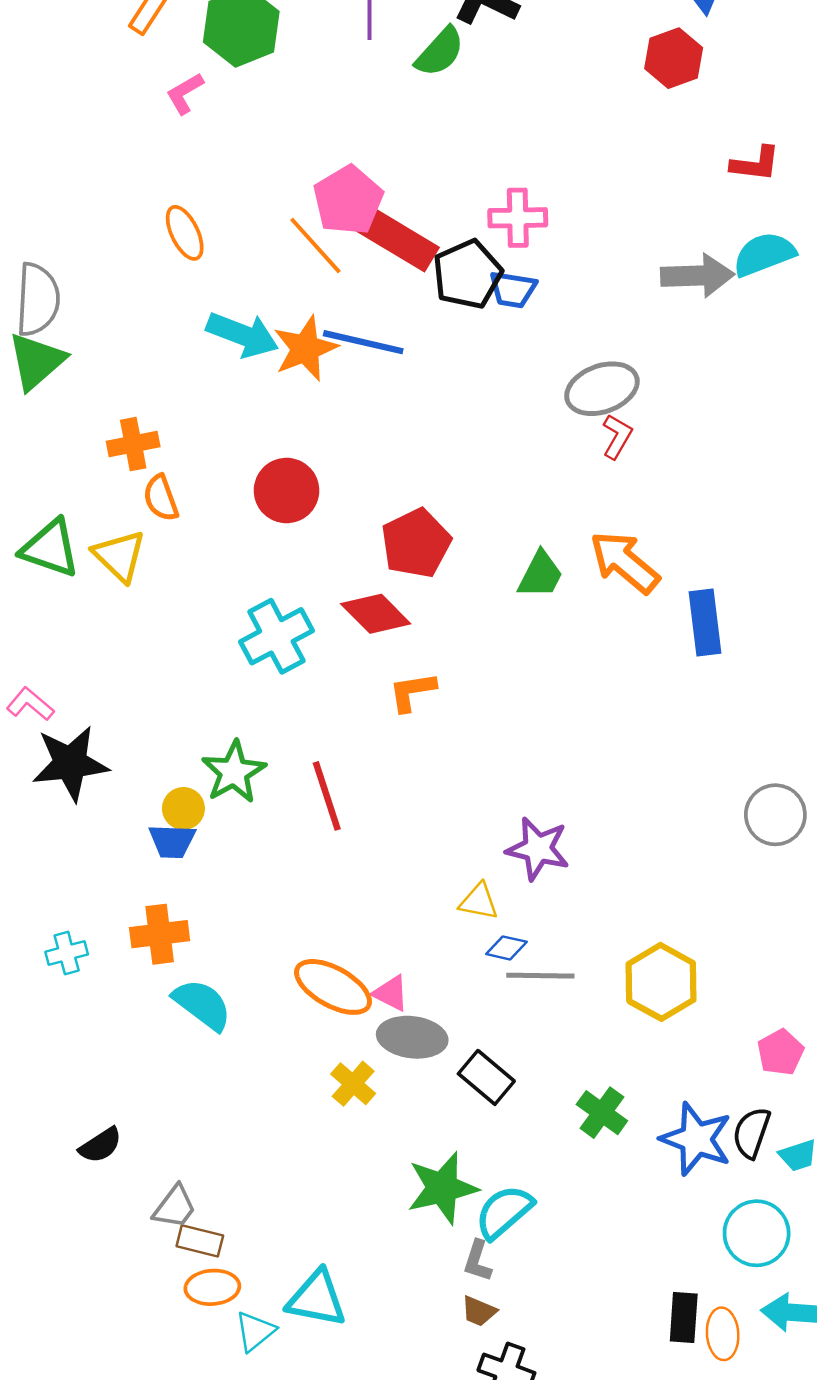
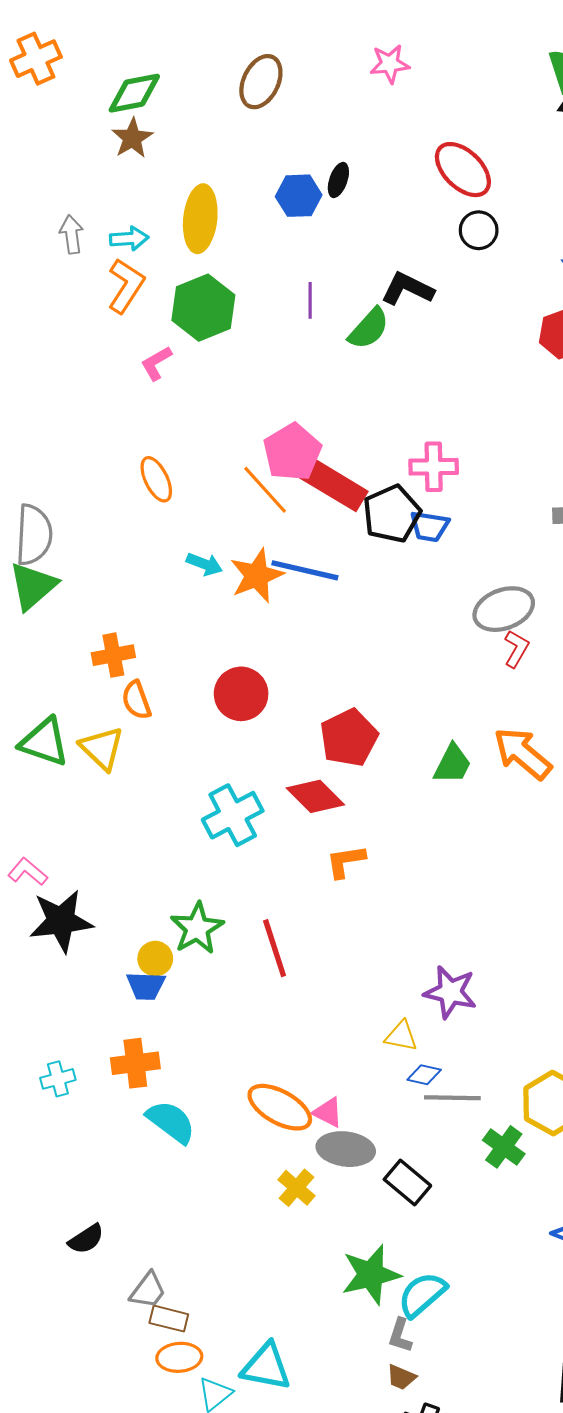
cyan arrow: (243, 335) -> (204, 564), size x0.6
green cross: (602, 1113) -> (504, 1147), moved

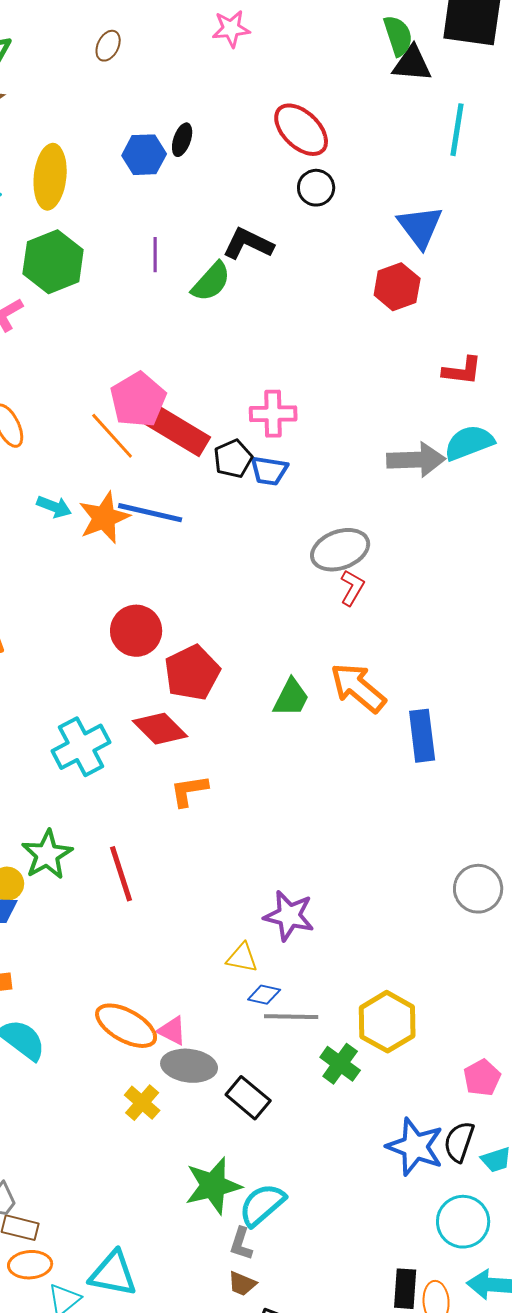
brown ellipse: (261, 82) -> (108, 46), size x0.6
black pentagon: (392, 514) -> (233, 459), size x0.7
red circle: (241, 694) -> (136, 631), moved

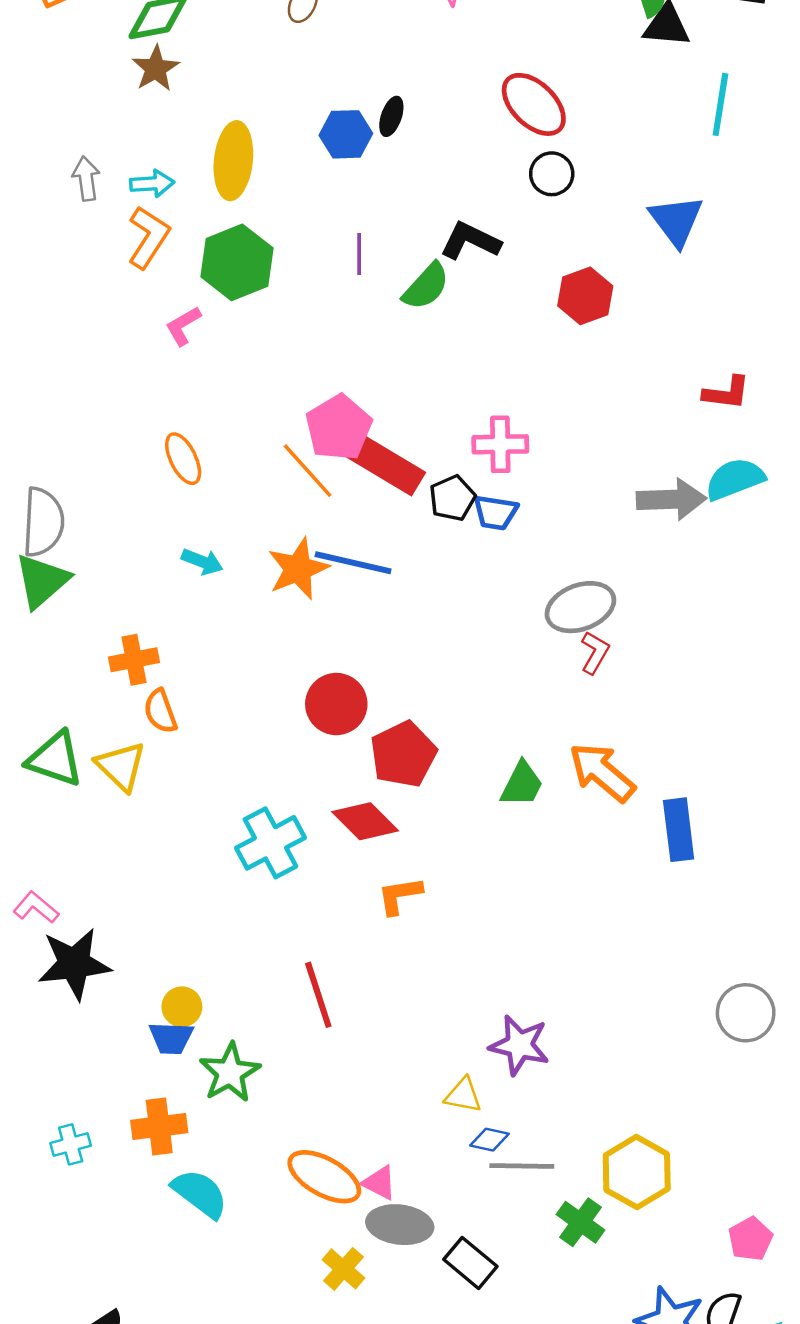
red hexagon: (397, 287) -> (585, 296), moved
cyan arrow: (54, 507) -> (202, 562), moved
green star: (47, 855) -> (230, 1073), moved

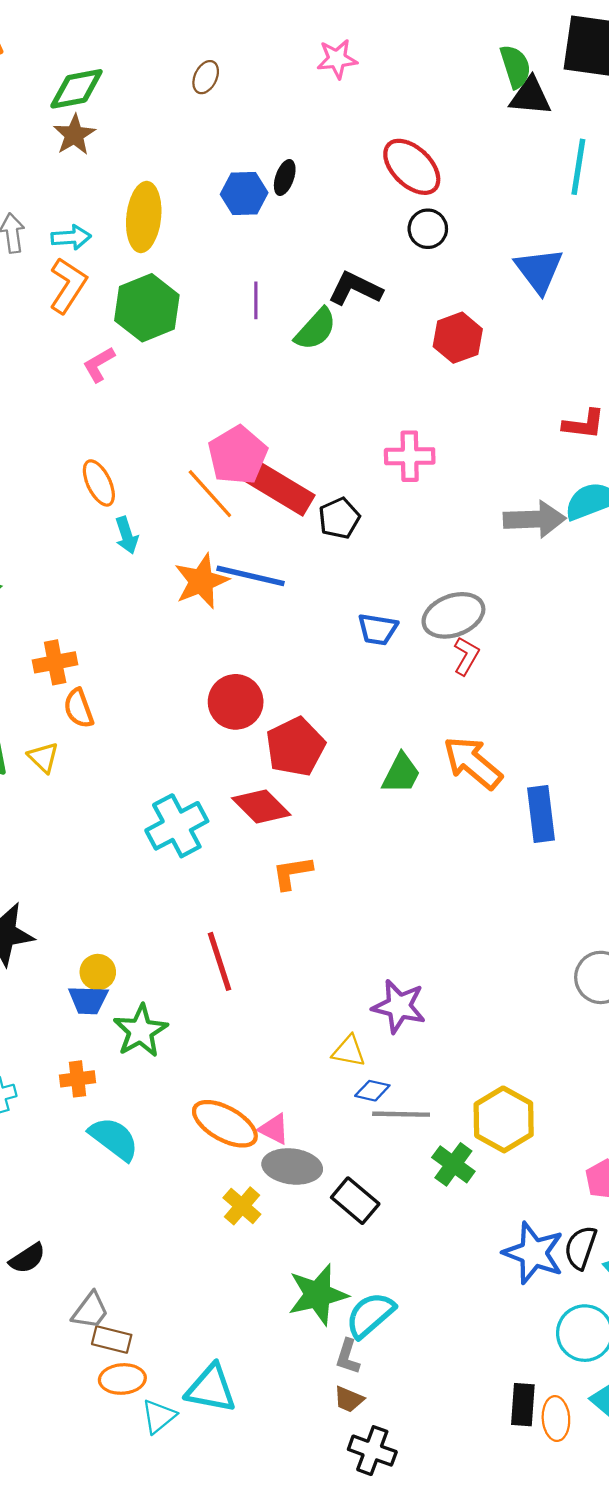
pink cross: (500, 444) -> (410, 456), moved
blue trapezoid: (495, 513) -> (378, 629), moved
cyan arrow: (202, 562) -> (127, 535), moved, turned 51
yellow triangle: (121, 766) -> (43, 757), size x0.7
orange cross: (159, 1126) -> (78, 1079), size x0.7

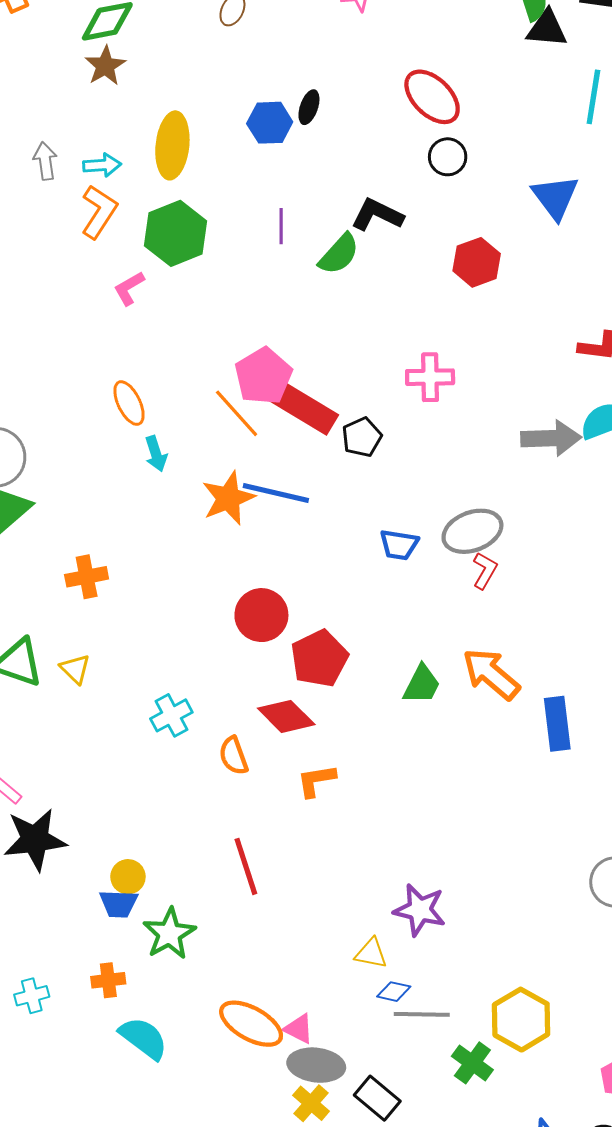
orange semicircle: (79, 708) -> (233, 756), moved
cyan cross: (177, 826) -> (171, 715), moved, size x0.7
yellow cross: (242, 1206) -> (311, 1103), moved

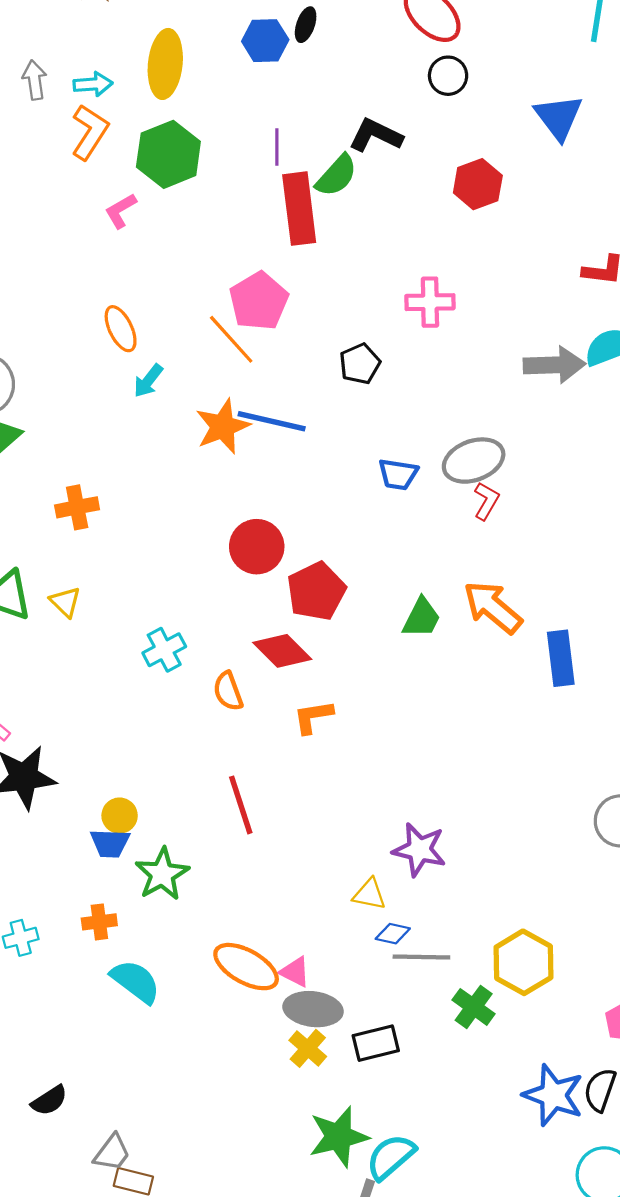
red rectangle: (303, 407) -> (299, 209), moved, turned 52
cyan arrow: (156, 454) -> (148, 381), turned 56
black rectangle: (377, 1098) -> (376, 1043), turned -54

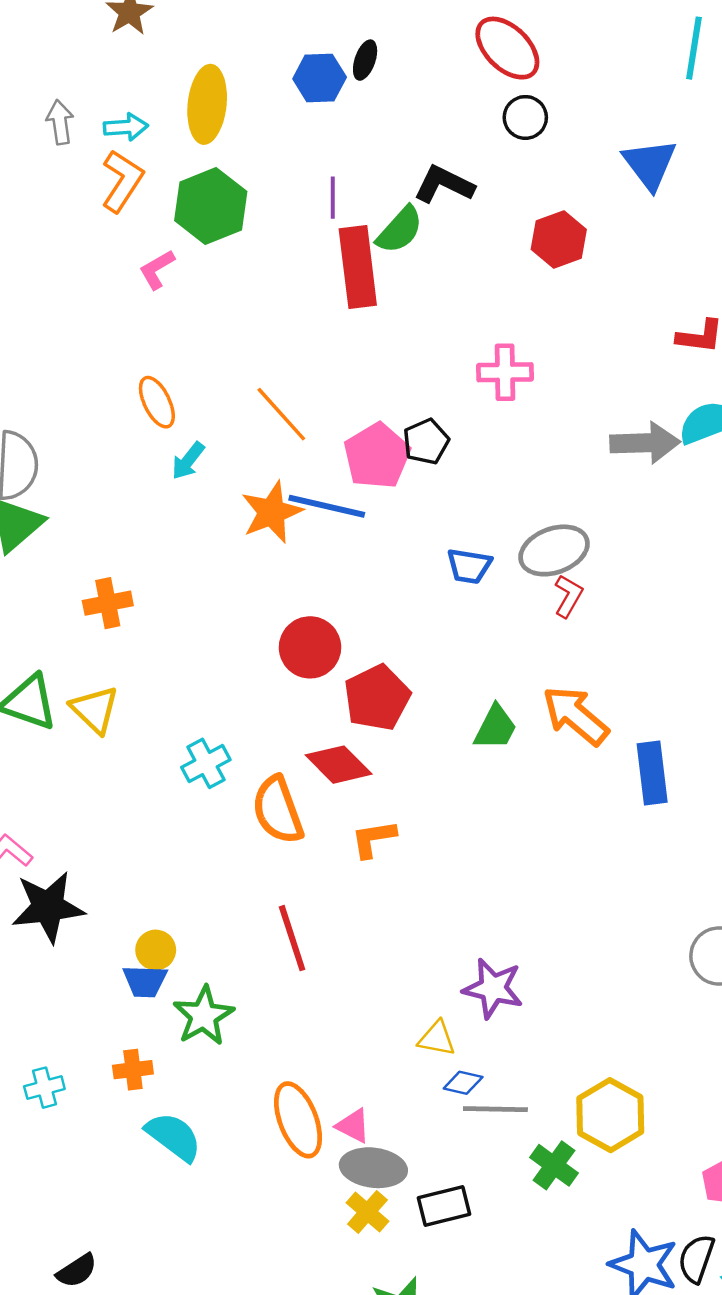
pink pentagon: (259, 301) -> (377, 456), moved
yellow triangle: (65, 602) -> (95, 710), size x1.4
orange semicircle: (228, 691) -> (278, 810), size x1.5
orange ellipse: (246, 967) -> (298, 1120), turned 40

